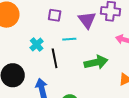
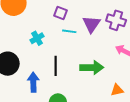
cyan line: (69, 39) -> (69, 31), moved
black line: (55, 58) -> (56, 66), moved

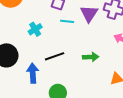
black line: (56, 66) -> (55, 56), turned 72
green arrow: (92, 68) -> (91, 57), size x0.7

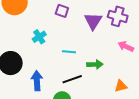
cyan line: (67, 21) -> (69, 52), moved
black line: (55, 56) -> (72, 79), moved

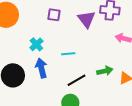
green arrow: (95, 64) -> (105, 71), moved
blue arrow: (37, 81) -> (41, 68), moved

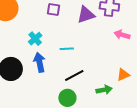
purple triangle: (87, 19) -> (86, 15), turned 48
green arrow: (105, 71) -> (104, 90), moved

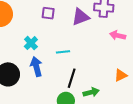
black line: (74, 75) -> (72, 78), turned -42
green arrow: (104, 90) -> (91, 92), moved

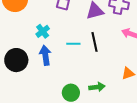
black line: (72, 78) -> (94, 42), moved, turned -36

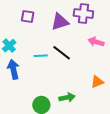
black line: (94, 42) -> (62, 53), turned -36

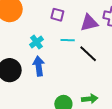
cyan line: (41, 56) -> (68, 40), moved

